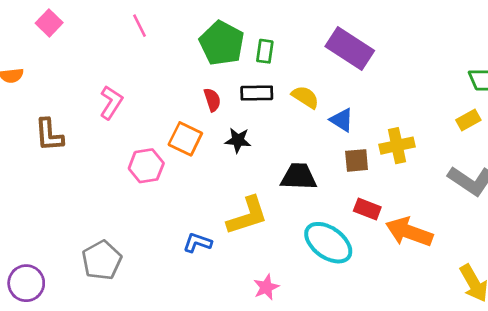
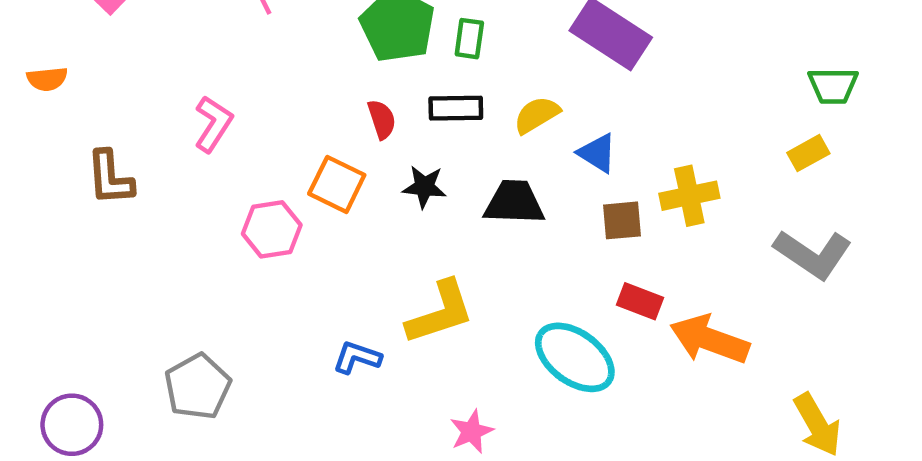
yellow semicircle: (305, 97) -> (537, 115), turned -64
black trapezoid: (299, 177) -> (514, 202), moved

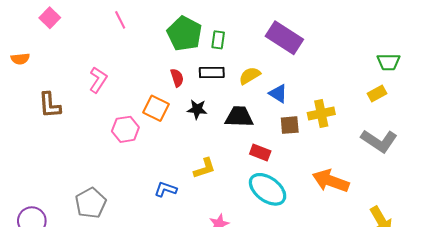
red rectangle: (640, 301) -> (260, 152), moved
yellow L-shape: (440, 312) -> (204, 168), size x0.7

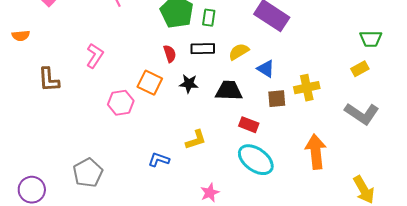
orange arrow: (331, 181) -> (316, 152), turned 64

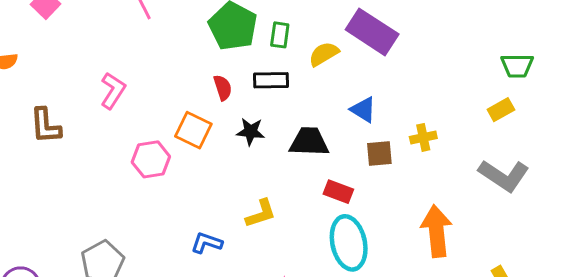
yellow semicircle: (239, 52) -> (324, 54), moved
yellow cross: (307, 88) -> (423, 137), size x0.7
cyan ellipse: (256, 160) -> (349, 243), turned 42

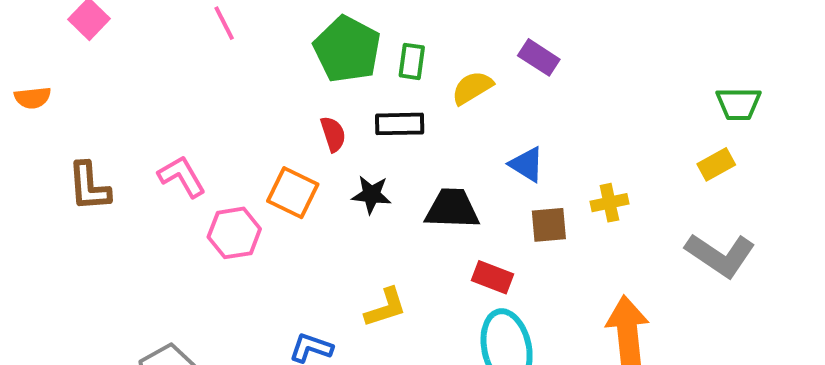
purple rectangle: (372, 32) -> (539, 57), size x0.6
pink L-shape: (113, 91) -> (182, 176), moved, turned -63

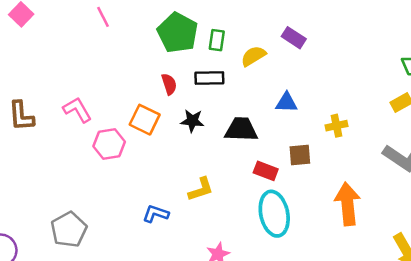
blue triangle: (527, 164) -> (286, 102), turned -30
brown square: (549, 225) -> (300, 155), moved

